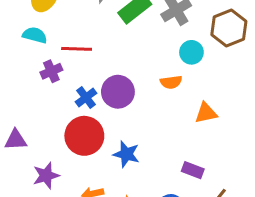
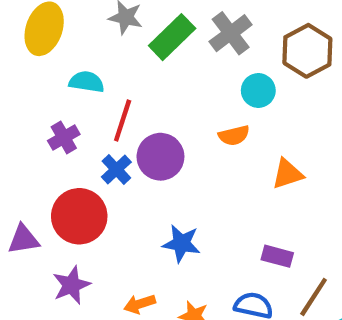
cyan semicircle: (35, 35) -> (87, 82), moved
red line: (77, 49) -> (123, 120), moved, turned -68
red circle: (84, 136) -> (79, 216), moved

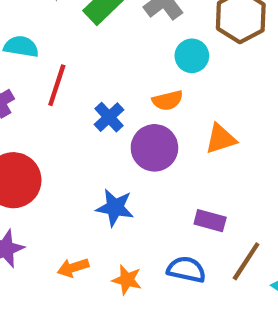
purple circle: (160, 157) -> (154, 148), moved
blue cross: (116, 169) -> (109, 117), moved

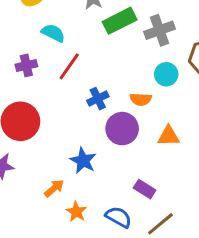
orange arrow: (73, 268) -> (54, 188), moved, turned 140

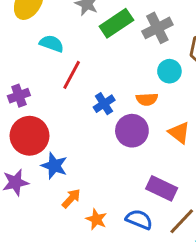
purple cross: (26, 65) -> (19, 96), moved
orange triangle: (168, 136) -> (179, 133), turned 45
blue star: (83, 161) -> (54, 166), moved
purple rectangle: (145, 189) -> (162, 188), size x1.4

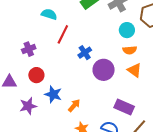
orange semicircle: (147, 99) -> (130, 50), moved
red circle: (30, 136) -> (36, 75), size x0.6
orange arrow: (71, 198) -> (74, 106), moved

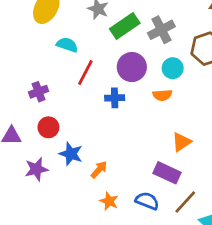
orange semicircle: (130, 50) -> (162, 95), moved
blue cross: (85, 53) -> (115, 98), turned 32
purple circle: (104, 70) -> (132, 67), moved
orange triangle: (134, 70) -> (181, 142), moved, turned 49

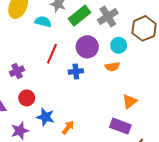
cyan semicircle: (67, 45) -> (43, 22), moved

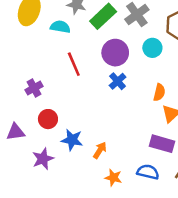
red line: (52, 54) -> (74, 64), turned -42
orange semicircle: (112, 67) -> (159, 92), moved, turned -64
blue cross: (76, 71) -> (118, 81), moved, turned -32

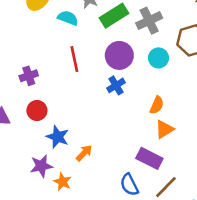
purple star: (43, 159) -> (41, 166), moved
blue semicircle: (148, 172) -> (129, 185), turned -140
orange star: (113, 178) -> (63, 182), moved

